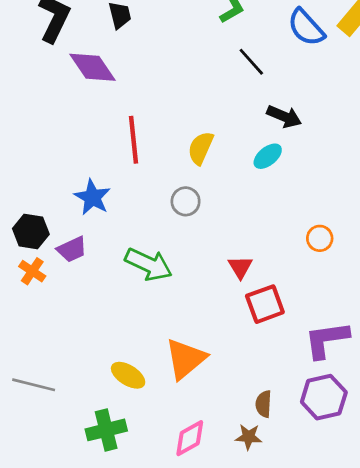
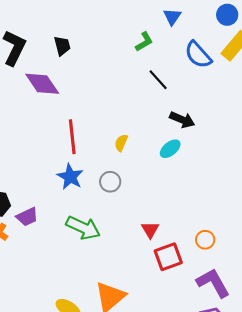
yellow semicircle: (201, 148) -> (121, 143), size x0.7
blue star: (92, 197) -> (70, 177), moved
orange circle: (320, 238) -> (205, 240), moved
purple L-shape: (327, 340) -> (213, 283), turned 69

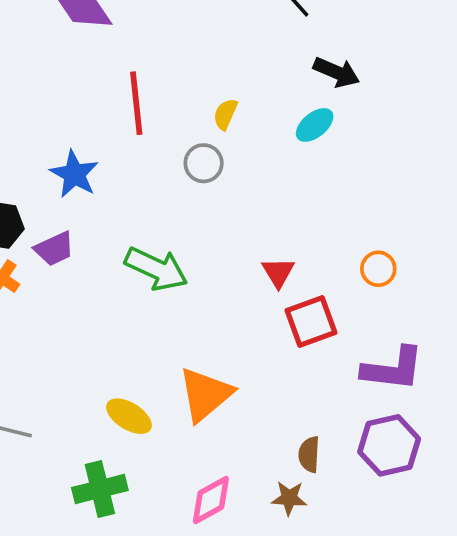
blue star: (70, 177) -> (74, 174), moved
gray circle: (110, 182) -> (204, 163), moved
orange circle: (205, 240) -> (378, 269), moved
purple L-shape: (213, 283) -> (393, 369), turned 126

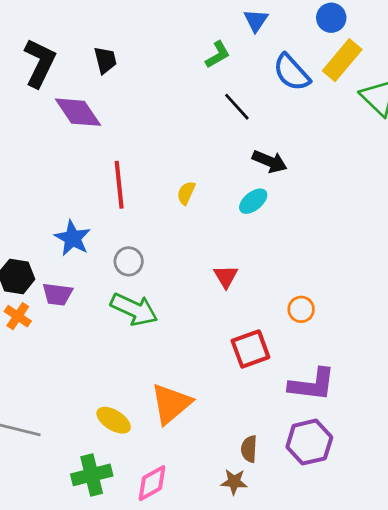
gray circle: (204, 163) -> (129, 261), moved
purple trapezoid: (54, 249) -> (57, 294), turned 32
red triangle: (278, 272) -> (226, 276), moved
pink diamond: (211, 500) -> (152, 483), moved

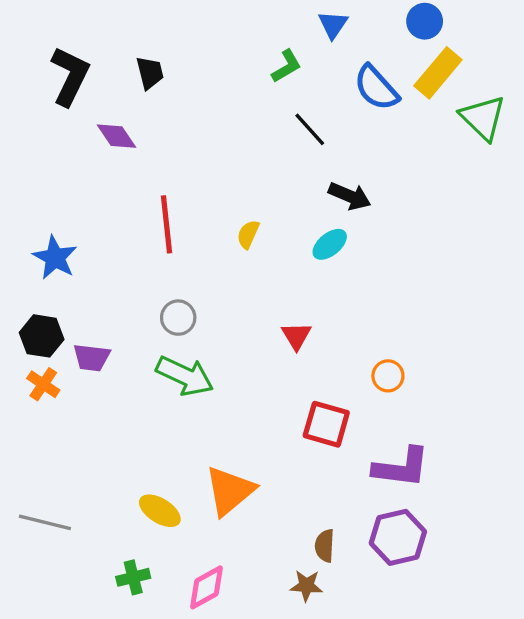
purple diamond: (78, 112) -> (117, 136), size x0.7
blue star: (73, 238) -> (55, 258), moved
red square: (250, 349) -> (326, 424), turned 36
green cross: (92, 475) -> (133, 577), size x0.7

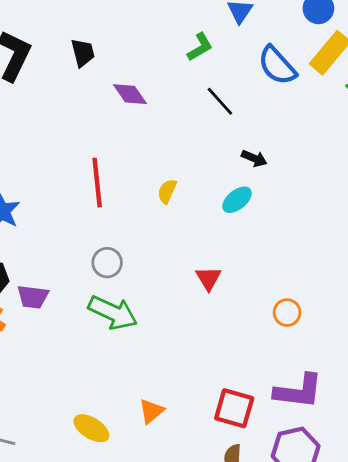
purple diamond: (117, 136) -> (130, 94), moved
black arrow: (350, 196) -> (254, 158), size x0.7
red square: (326, 424) -> (234, 408), moved
orange triangle: (230, 491) -> (151, 411), size x0.6

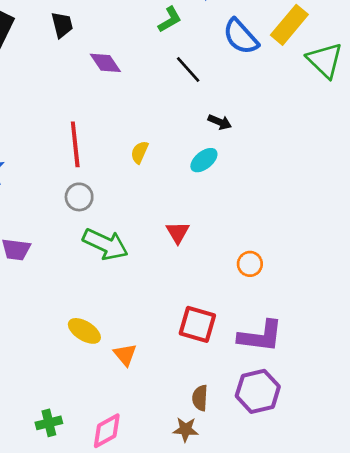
gray circle: (107, 263) -> (79, 197), moved
green arrow: (113, 313) -> (105, 244), moved
red square: (234, 408) -> (197, 324), moved
orange triangle: (151, 411) -> (125, 355), turned -30
yellow ellipse: (91, 428) -> (84, 331), moved

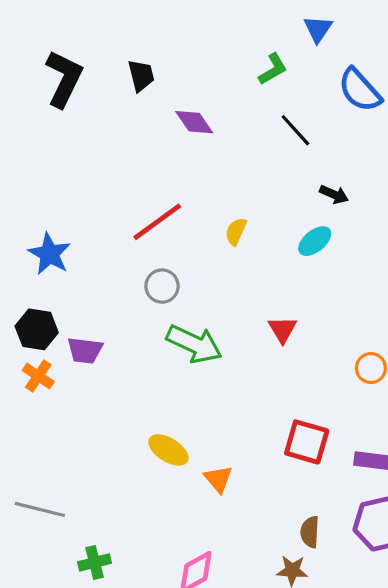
red line: (75, 144) -> (157, 222), turned 60
green cross: (49, 423) -> (95, 562), moved

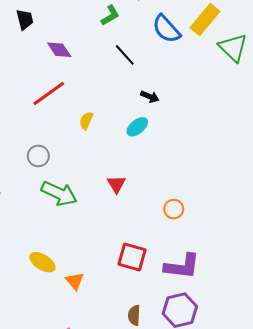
red line: (157, 222) -> (49, 93), moved

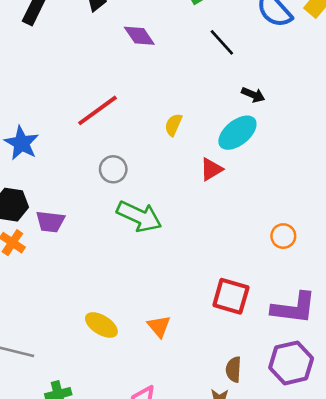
red line: (49, 93) -> (97, 110), moved
cyan ellipse: (137, 127) -> (237, 133), size x1.4
red triangle: (116, 184) -> (211, 169), moved, turned 30
yellow ellipse: (42, 262) -> (101, 325), moved

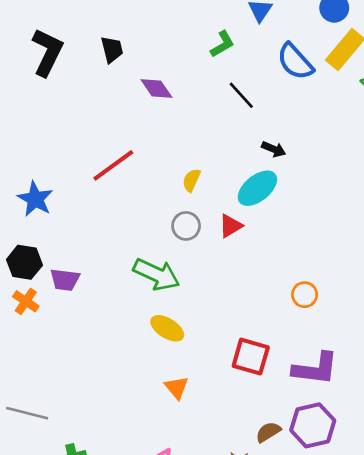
gray circle: (113, 169) -> (186, 226), moved
yellow ellipse: (101, 325) -> (167, 328), moved
brown semicircle: (234, 369) -> (268, 432), moved, turned 55

